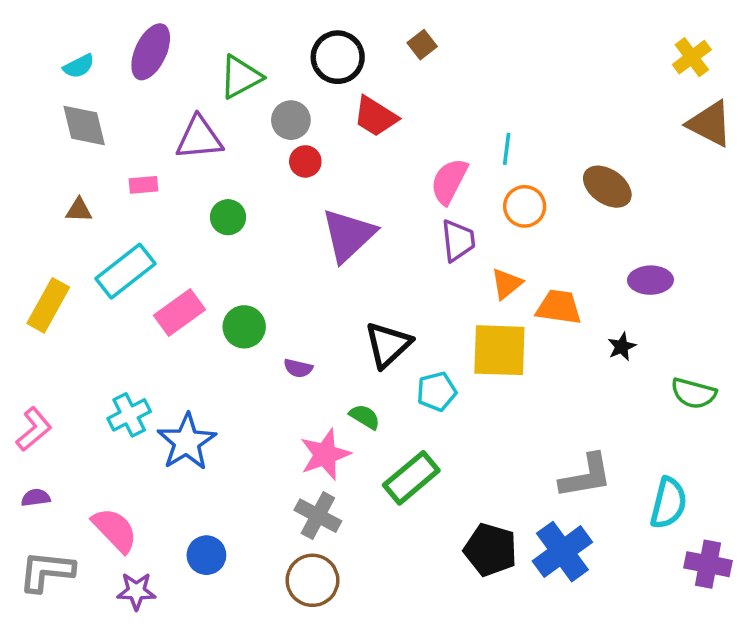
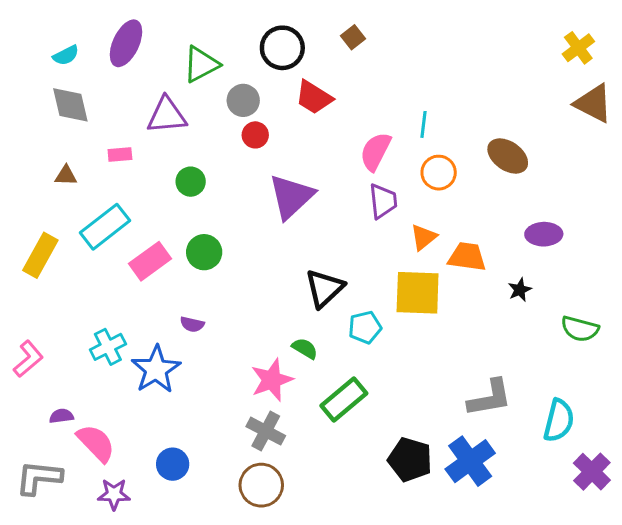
green circle: (244, 327) -> (204, 252), moved
purple semicircle: (298, 368) -> (192, 324), moved
purple semicircle: (36, 498) -> (61, 416), moved
purple cross: (708, 564) -> (592, 472), turned 33

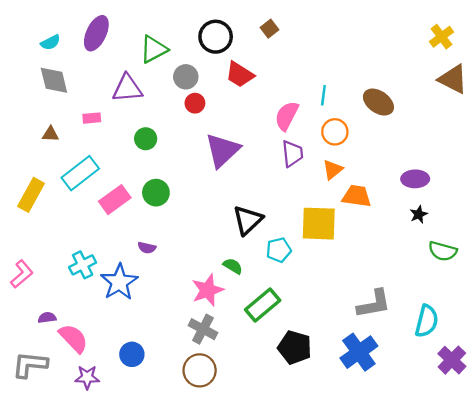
brown ellipse: (508, 156) -> (378, 102), moved
orange triangle: (424, 237) -> (333, 170), moved
black star: (520, 290) -> (419, 214), moved
black pentagon: (410, 460) -> (295, 347), moved

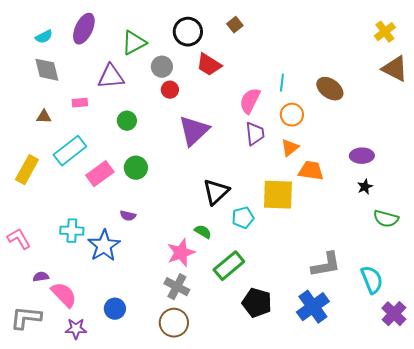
cyan cross: (83, 265) -> (72, 231), turned 30
pink L-shape: (22, 274) -> (19, 239), turned -80
cyan semicircle: (427, 321) -> (372, 280), turned -36

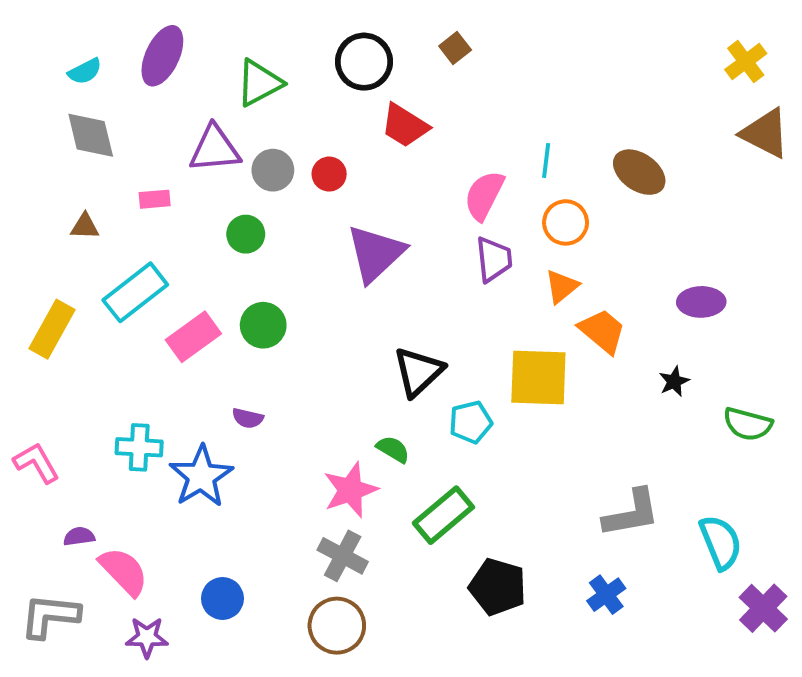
gray circle: (162, 67) -> (273, 170), moved
orange trapezoid: (311, 171) -> (602, 331), turned 32
black star: (365, 187) -> (674, 381), moved
blue cross: (313, 307) -> (606, 595), size x0.6

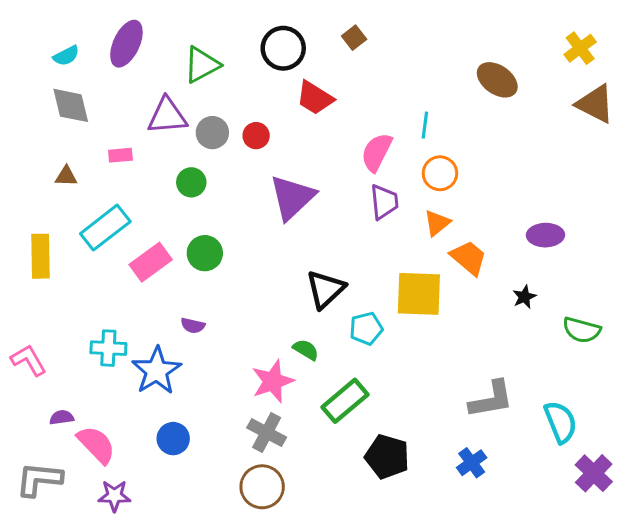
brown ellipse: (639, 172) -> (497, 80), moved
yellow rectangle: (52, 329) -> (41, 256), turned -30
blue circle: (222, 598) -> (173, 439), moved

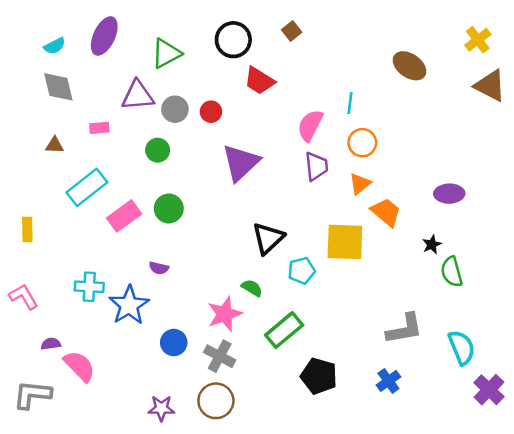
yellow rectangle: (41, 256) -> (27, 230), moved, size x0.7
green semicircle: (582, 330) -> (452, 272), moved, turned 60
blue circle: (173, 439) -> (174, 343), moved
purple star: (114, 496) -> (161, 408), moved

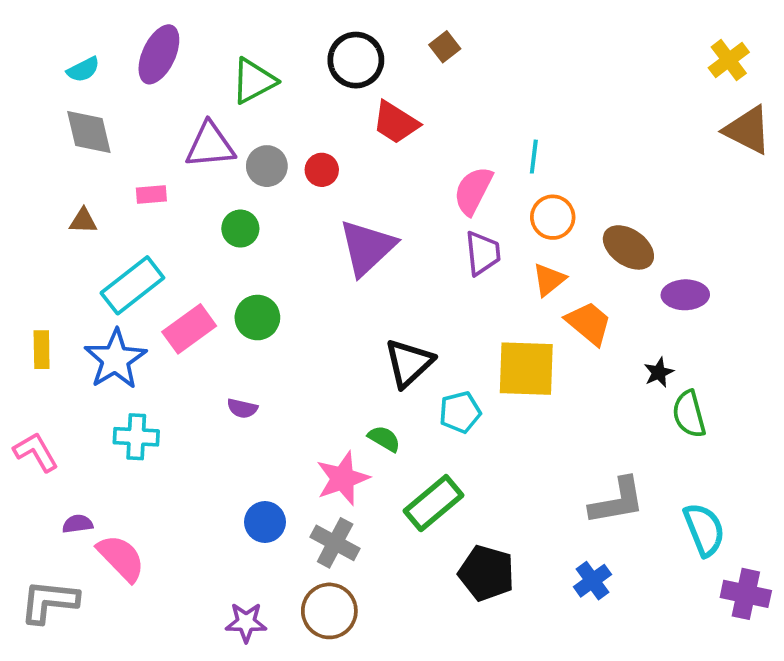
brown ellipse: (410, 66) -> (628, 247), moved
blue star: (129, 305) -> (115, 359), moved
purple cross: (489, 390) -> (746, 594), turned -32

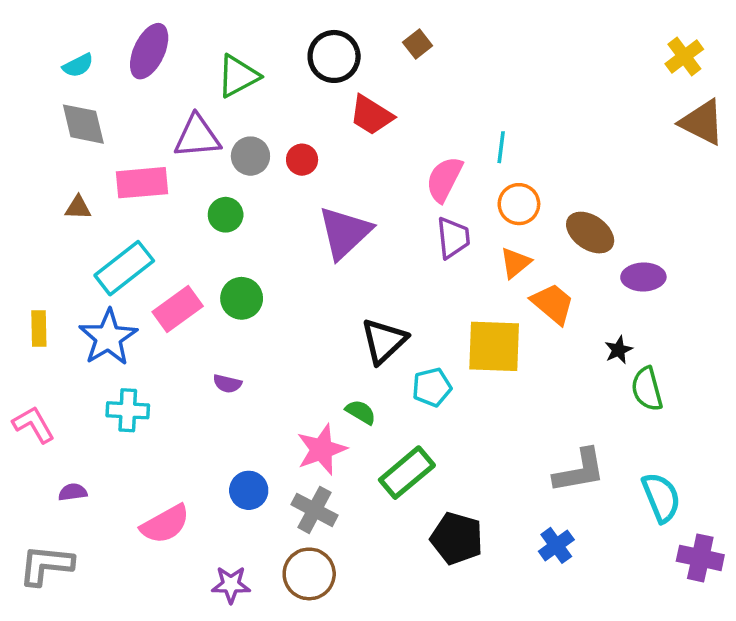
pink rectangle: (151, 194) -> (142, 183), size x1.8
pink semicircle: (121, 558) -> (165, 524), moved, turned 105

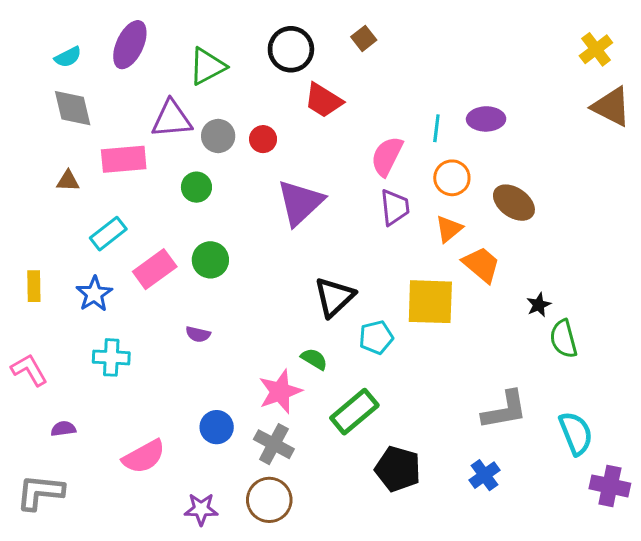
cyan rectangle: (124, 268) -> (108, 234), size x0.7
purple ellipse: (643, 277) -> (486, 119), moved
blue star: (108, 337) -> (94, 294), size x0.7

